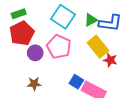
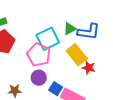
cyan square: (63, 17) -> (48, 39), moved, turned 30
purple circle: (35, 53) -> (39, 78), moved

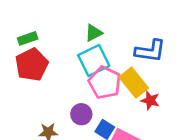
green triangle: (70, 29) -> (94, 33), moved
pink pentagon: (39, 55) -> (105, 83), moved

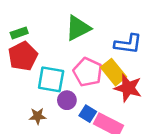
green triangle: (94, 33) -> (78, 28), size x1.6
cyan square: (94, 60) -> (51, 79), moved, turned 36
red star: (150, 100) -> (128, 88), size x1.6

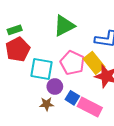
brown star: (38, 116) -> (47, 104), moved

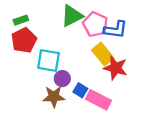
pink pentagon: (72, 63) -> (95, 24), moved
brown star: (47, 104) -> (54, 97), size x1.5

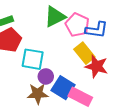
blue square: (80, 90) -> (63, 88), size x1.6

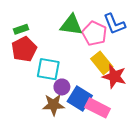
green triangle: (55, 17) -> (71, 25), turned 35
blue L-shape: (96, 30) -> (114, 24), moved, turned 60

